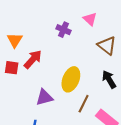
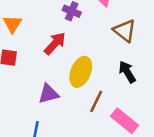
red arrow: (33, 59) -> (55, 43), moved

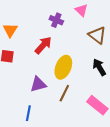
brown line: (96, 101) -> (64, 93), moved

